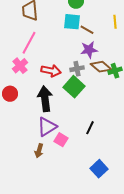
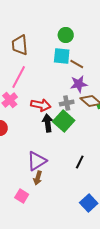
black arrow: (45, 99) -> (48, 123), moved, size x0.7
pink square: (61, 140) -> (22, 196), moved
brown arrow: (39, 151) -> (38, 178), moved

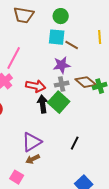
brown trapezoid: (20, 45) -> (24, 15), moved, turned -75
purple star: (79, 84) -> (62, 65), moved
brown arrow: (38, 178) -> (33, 159), turned 48

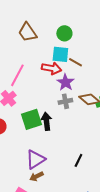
brown trapezoid: (24, 15) -> (27, 32), turned 45
purple star: (62, 65) -> (65, 82), turned -30
red arrow: (36, 86) -> (51, 68), moved
green square: (59, 102) -> (31, 119), moved, turned 30

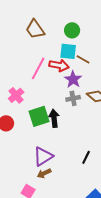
pink line: (17, 75) -> (38, 68), moved

